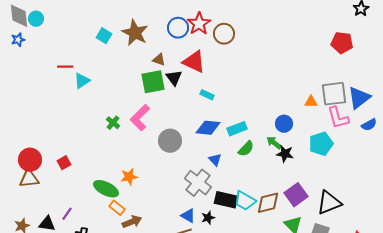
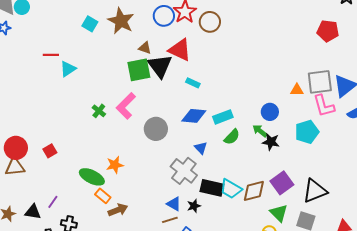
black triangle: (174, 78) -> (160, 66), size x1.5

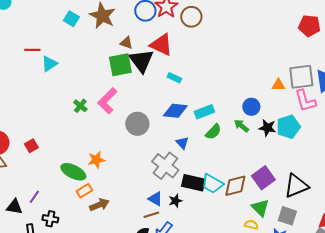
black star: (271, 142) -> (267, 128), moved
orange rectangle: (103, 196) -> (84, 191), turned -70

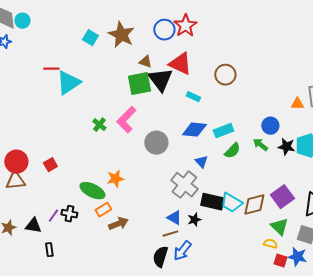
brown circle: (191, 17) -> (225, 75), moved
cyan triangle: (49, 64) -> (68, 83), size x1.5
black cross: (50, 219) -> (69, 214), moved

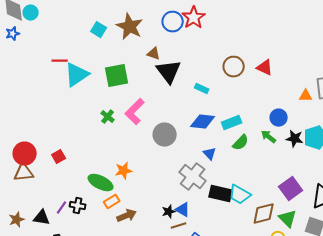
red triangle: (180, 64) -> (265, 68), moved, size x0.7
green square: (139, 84) -> (117, 76), moved
brown diamond: (254, 205) -> (264, 214), moved
black star: (194, 220) -> (169, 212), moved

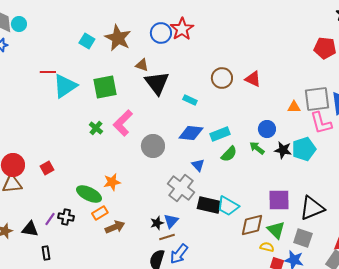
purple square: (291, 189) -> (279, 200), turned 35
blue triangle: (183, 210) -> (171, 221), turned 42

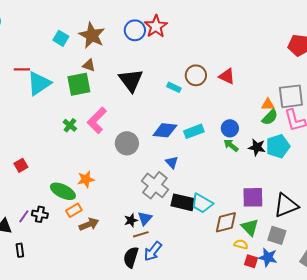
brown triangle: (142, 65) -> (89, 65), moved
cyan rectangle: (190, 100) -> (174, 87), moved
blue circle: (267, 129) -> (230, 128), moved
green semicircle: (229, 154) -> (270, 117), moved

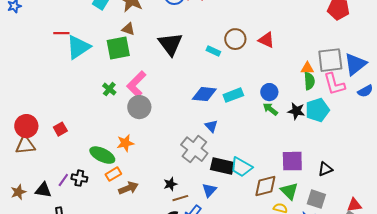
green semicircle: (270, 117) -> (309, 81), turned -48
gray circle: (127, 143) -> (139, 107), moved
black triangle: (286, 205) -> (325, 169), size x0.6
blue triangle: (145, 218) -> (209, 190), moved

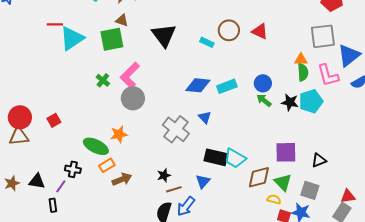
gray square: (330, 60) -> (323, 36), moved
gray cross: (194, 149) -> (176, 129), moved
purple line: (63, 180) -> (61, 186), moved

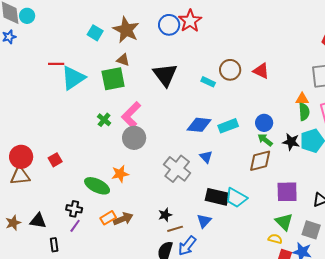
orange rectangle: (107, 165) -> (108, 218), moved
brown diamond: (259, 177) -> (260, 161), moved
purple line: (61, 186) -> (75, 226), moved

